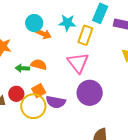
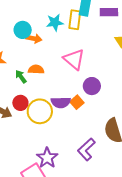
yellow rectangle: (85, 35) -> (75, 20), moved
green arrow: (22, 68) -> (21, 77), turned 64
orange square: (39, 91) -> (77, 102), moved
purple circle: (90, 93) -> (92, 86), size x0.7

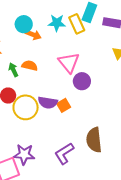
yellow rectangle: (75, 20) -> (77, 24), turned -42
purple circle: (92, 86) -> (82, 81), moved
purple star: (47, 158) -> (24, 154), turned 30

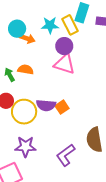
pink triangle: (69, 63) -> (64, 64), turned -30
purple circle: (82, 81) -> (64, 46), moved
purple star: (24, 154) -> (25, 147), moved

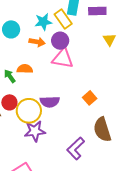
orange arrow: (27, 39) -> (37, 42), moved
orange square: (62, 107) -> (90, 98), moved
purple star: (25, 147) -> (35, 131), moved

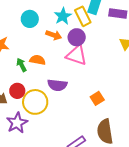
cyan star: (43, 22) -> (63, 16), turned -30
purple semicircle: (50, 102) -> (57, 85), moved
purple star: (35, 131) -> (17, 123), moved, turned -30

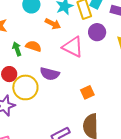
purple circle: (77, 37) -> (97, 32), moved

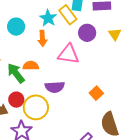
orange arrow: (53, 24) -> (42, 38), turned 77
green arrow: (17, 49) -> (16, 73), size x1.5

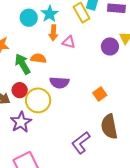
cyan star: (48, 18) -> (50, 14), moved
purple circle: (87, 33) -> (110, 46), moved
pink triangle: (68, 54) -> (69, 42), moved, size x0.6

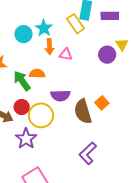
brown semicircle: (109, 127) -> (83, 112), moved

